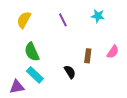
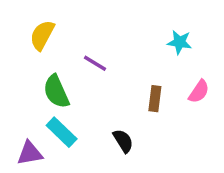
cyan star: (98, 16) -> (180, 42), moved
purple line: (63, 20) -> (95, 63), moved, turned -32
black semicircle: (70, 72) -> (123, 141), moved

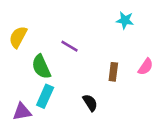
yellow semicircle: (42, 35) -> (18, 37), moved
cyan star: (180, 42) -> (125, 20), moved
cyan rectangle: (62, 132) -> (45, 96), turned 70

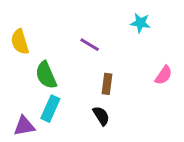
yellow semicircle: (18, 37) -> (20, 42), turned -45
purple line: (70, 46) -> (90, 45), moved
brown rectangle: (113, 72) -> (107, 84), moved

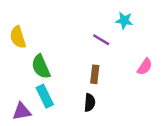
purple line: (90, 45) -> (101, 40), moved
cyan rectangle: (50, 109) -> (45, 96), turned -50
black semicircle: (101, 116) -> (90, 103), turned 36

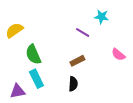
yellow semicircle: (18, 37) -> (14, 30), turned 72
pink semicircle: (145, 67) -> (118, 54), turned 96
brown rectangle: (95, 74) -> (77, 61), turned 56

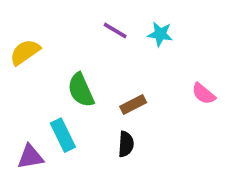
cyan star: (102, 17) -> (160, 34), moved
purple line: (83, 32) -> (115, 31), moved
green semicircle: (33, 54) -> (81, 90), moved

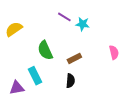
cyan star: (160, 34) -> (83, 24), moved
pink semicircle: (203, 94) -> (114, 52), turned -144

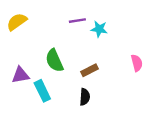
purple line: (64, 17) -> (77, 21), turned -40
yellow semicircle: (14, 29) -> (17, 22), moved
purple triangle: (17, 88) -> (20, 75), moved

